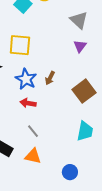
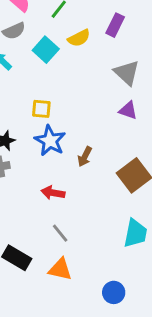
yellow square: (20, 45) -> (41, 109), size x0.6
purple triangle: (80, 46) -> (128, 110), turned -48
blue star: (26, 79) -> (50, 141), moved

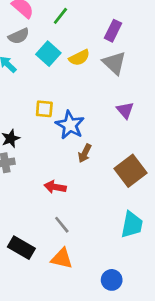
yellow semicircle: (79, 38) -> (79, 58), moved
gray triangle: (127, 73) -> (114, 63), moved
purple triangle: (128, 110) -> (125, 110), turned 30
blue star: (50, 141) -> (70, 125), moved

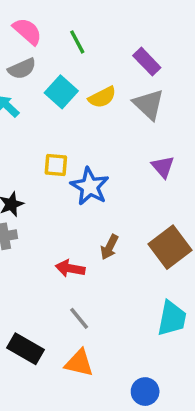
green line: (60, 16) -> (77, 42), turned -66
purple rectangle: (113, 31) -> (147, 62), turned -70
brown arrow: (85, 153) -> (109, 247), moved

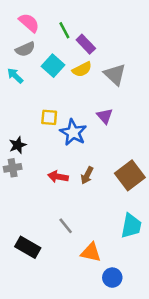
purple rectangle: (147, 62) -> (86, 44), moved
purple triangle: (163, 167) -> (105, 116), moved
red arrow: (70, 268) -> (58, 177), moved
orange triangle: (79, 363) -> (91, 252), moved

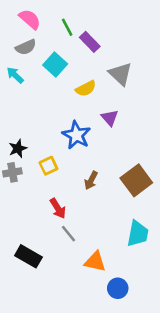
yellow semicircle: (82, 69) -> (86, 88), moved
yellow square: (49, 117) -> (48, 166), moved, turned -30
red arrow: (58, 177) -> (58, 208), moved, turned -132

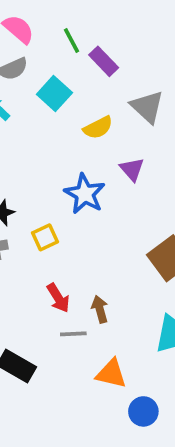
brown arrow: (91, 180) -> (100, 309), moved, turned 138
gray line: (68, 234) -> (73, 334), turned -54

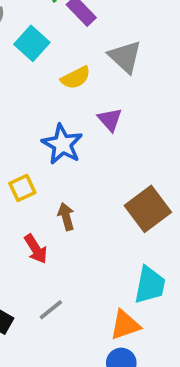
brown arrow: (100, 309) -> (66, 216), moved
gray line: (73, 334) -> (51, 310), moved, turned -36
orange triangle: (111, 374) -> (125, 325), moved, turned -32

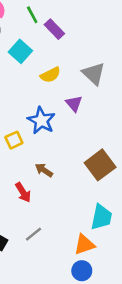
gray triangle: (125, 57) -> (94, 74), moved
yellow square: (22, 188) -> (14, 140), moved
brown arrow: (66, 216) -> (44, 170), turned -42

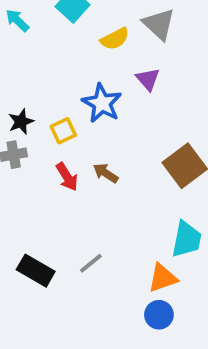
gray triangle: (94, 74) -> (159, 24), moved
red arrow: (23, 192) -> (67, 177), moved

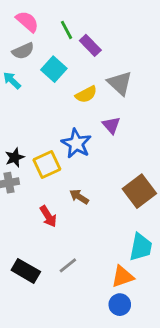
yellow square: (63, 131) -> (47, 164), size x1.4
red arrow: (67, 177) -> (48, 216), moved

